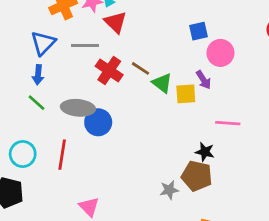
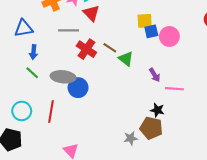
blue square: (199, 31) -> (151, 31), moved
blue triangle: (43, 43) -> (24, 28), moved, turned 36
purple arrow: (204, 80) -> (155, 75), moved
yellow square: (186, 94) -> (145, 21), moved

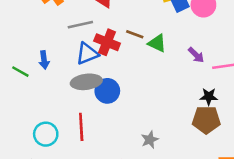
blue triangle: (24, 28) -> (87, 54), moved
green line: (32, 73) -> (20, 72), moved
gray star: (131, 138) -> (150, 140), moved

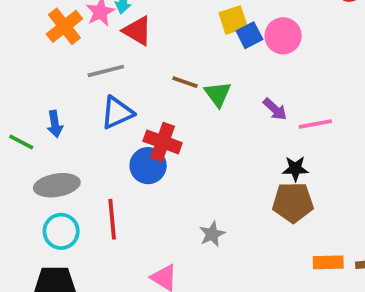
red cross: (107, 42) -> (163, 142), moved
green triangle: (157, 43) -> (218, 94), turned 30
gray ellipse: (86, 82) -> (57, 185), moved

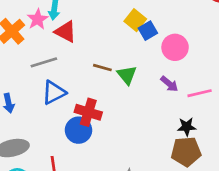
yellow square: (233, 20) -> (135, 20), turned -30
pink circle: (283, 36) -> (175, 47), moved

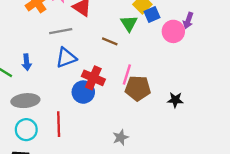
green triangle: (127, 75) -> (129, 23), moved
purple arrow: (169, 84) -> (188, 21), moved, turned 63
pink line: (200, 93) -> (127, 75), moved, turned -66
brown pentagon: (186, 152) -> (138, 88), moved

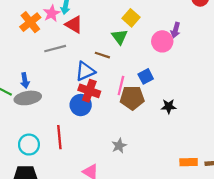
blue square: (152, 15) -> (146, 76), moved
blue triangle: (66, 58) -> (85, 71), moved
gray ellipse: (25, 101) -> (28, 98), moved

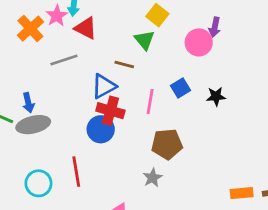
brown pentagon: (132, 98) -> (167, 144), moved
black star: (169, 106) -> (216, 96), moved

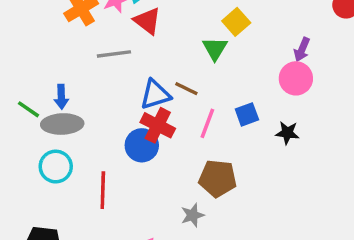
pink circle: (199, 42) -> (296, 78), moved
brown line: (124, 64) -> (186, 89), moved
cyan circle: (38, 183) -> (56, 167), moved

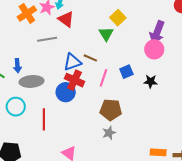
purple arrow: (302, 50) -> (157, 32), size x1.6
gray ellipse: (62, 124) -> (32, 81), moved
gray star: (193, 215) -> (109, 133), moved

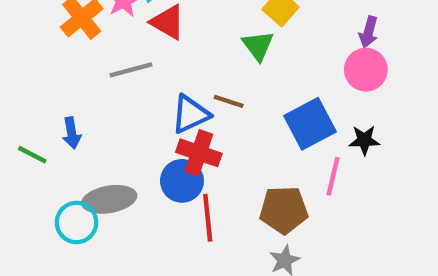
purple arrow: (157, 32) -> (369, 32), size x0.6
blue square: (126, 72) -> (310, 124), size x1.6
pink line: (103, 78) -> (333, 176), moved
gray ellipse: (32, 81) -> (109, 199), moved
red line: (44, 119) -> (208, 218), moved

